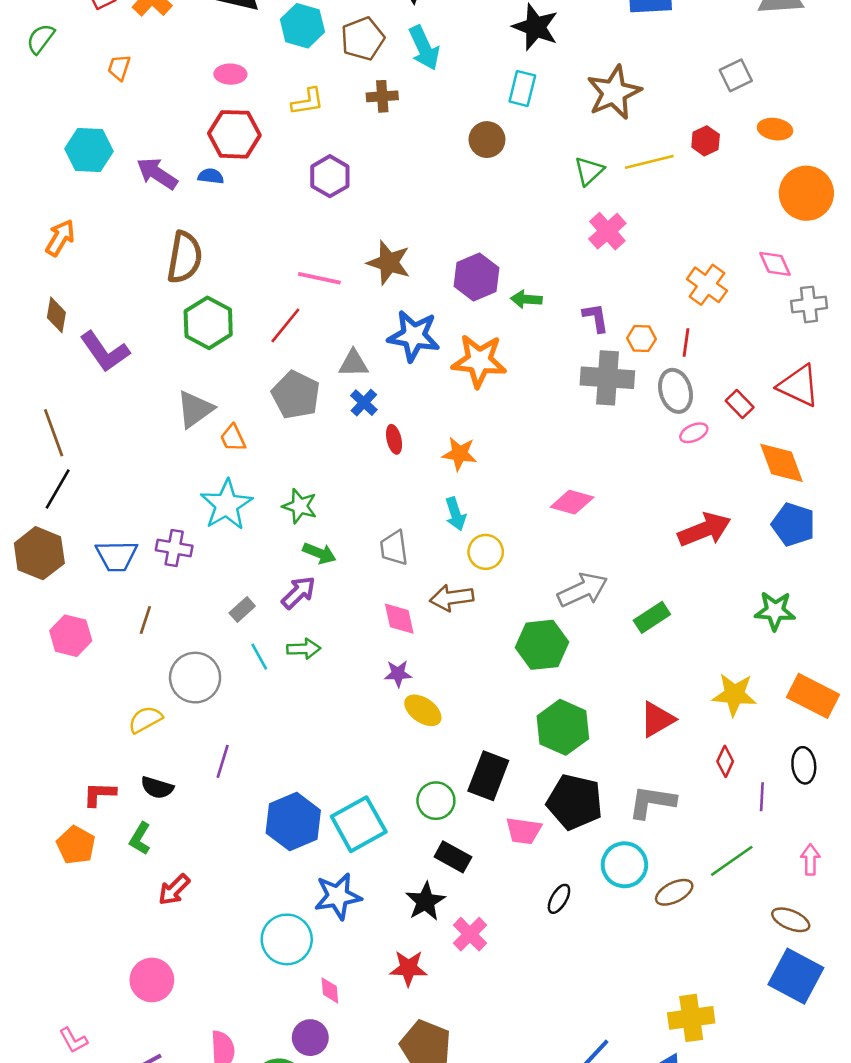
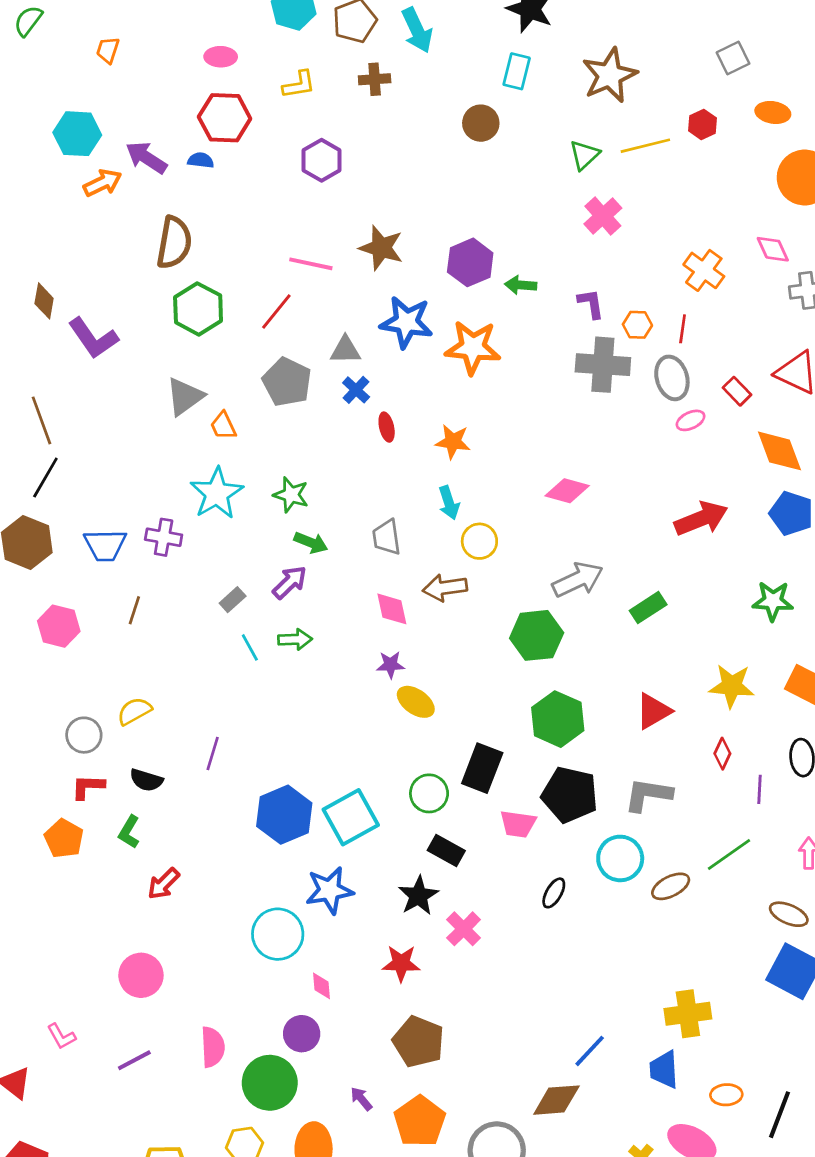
orange arrow: (60, 238) -> (102, 183), moved, turned 33
gray circle: (195, 678) -> (84, 735), moved, size x0.7

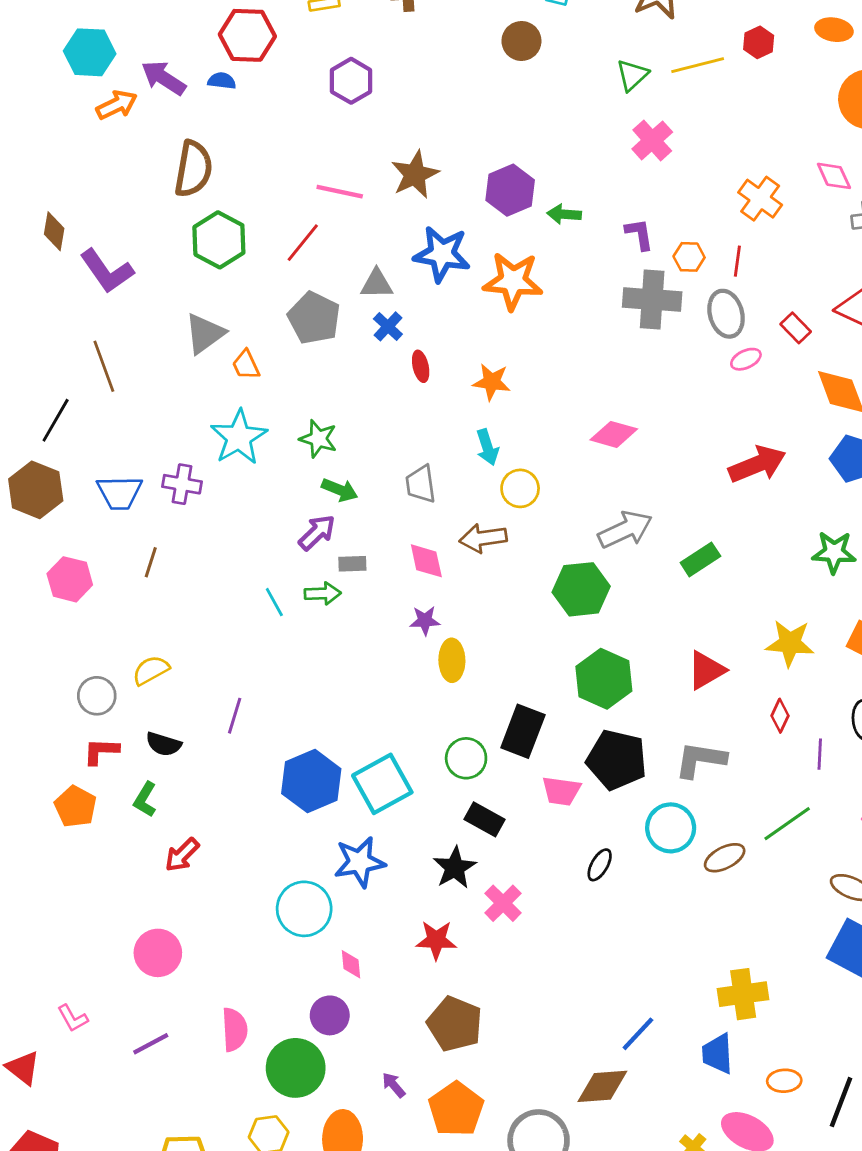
brown star: (381, 248) -> (415, 175), turned 30
brown line: (41, 420) -> (104, 366), moved
gray rectangle: (233, 600) -> (352, 564), moved, turned 40
yellow ellipse: (416, 702) -> (452, 660), turned 54

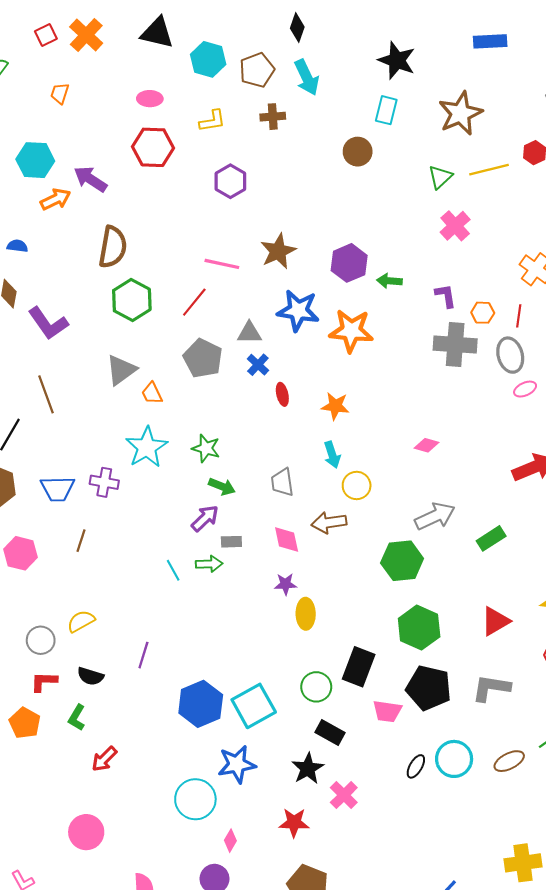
blue semicircle: (222, 81) -> (17, 246), moved
pink diamond: (614, 434) -> (426, 445), size x0.7
cyan circle: (671, 828) -> (454, 759), moved
pink diamond: (351, 964) -> (230, 841), turned 35

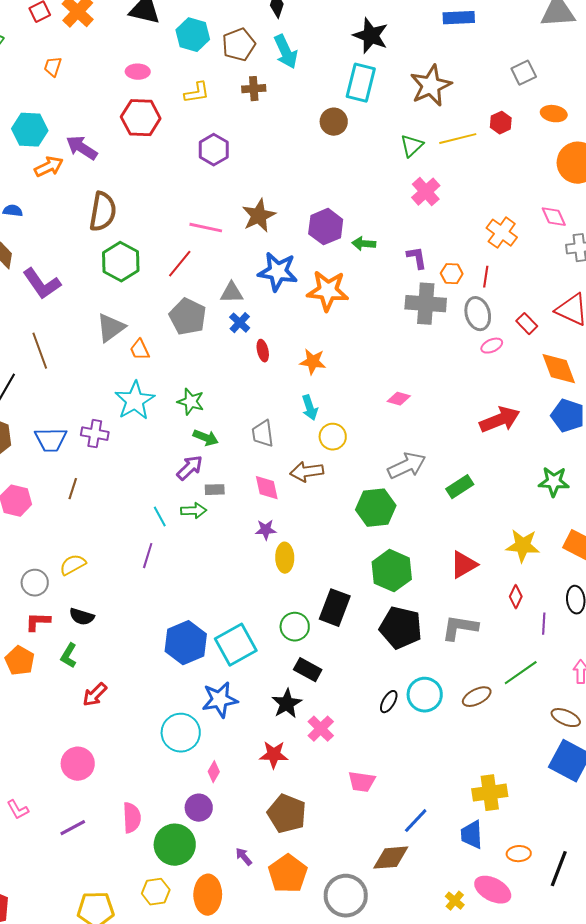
cyan rectangle: (386, 110) -> (361, 83), size x1.4
purple line: (143, 655) -> (148, 556), moved
pink trapezoid: (387, 711) -> (362, 782), moved

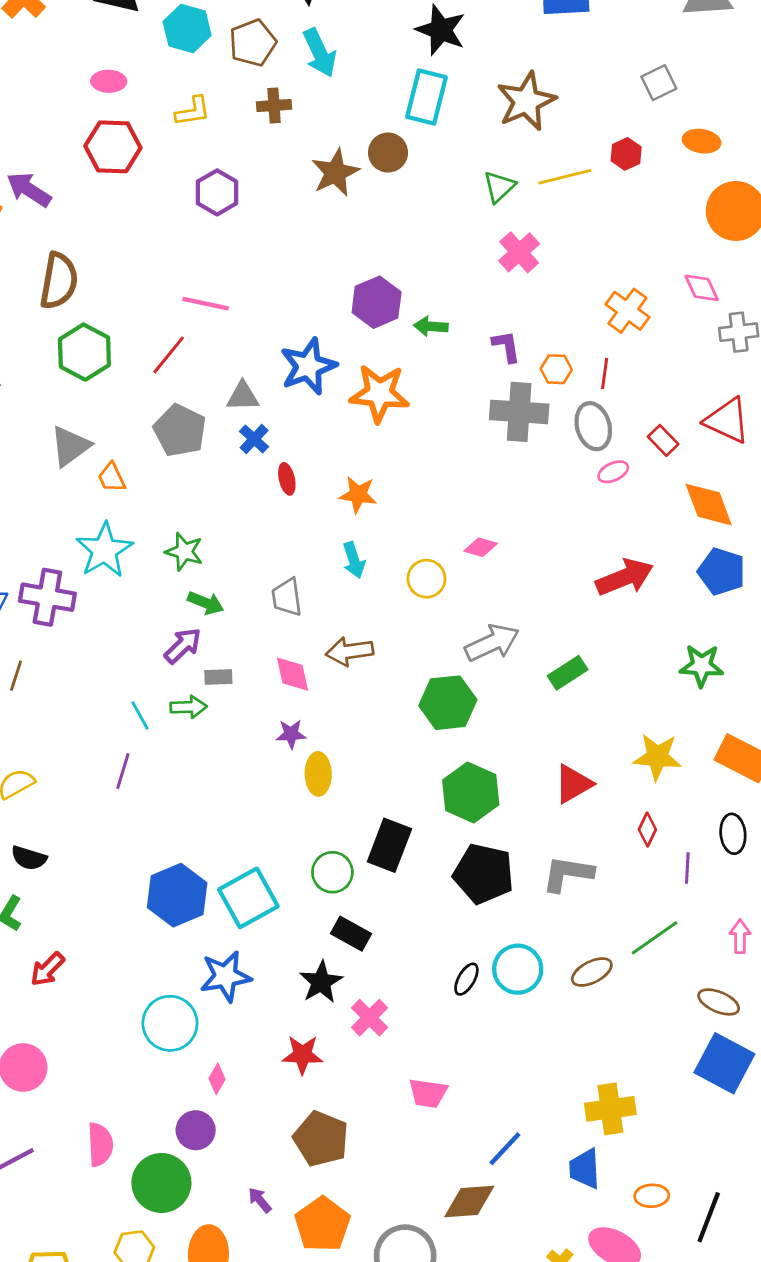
brown star: (259, 216) -> (335, 172), moved
blue star: (278, 272) -> (308, 366), turned -30
purple cross: (95, 434) -> (47, 597), size x1.4
yellow circle: (333, 437) -> (427, 579), moved

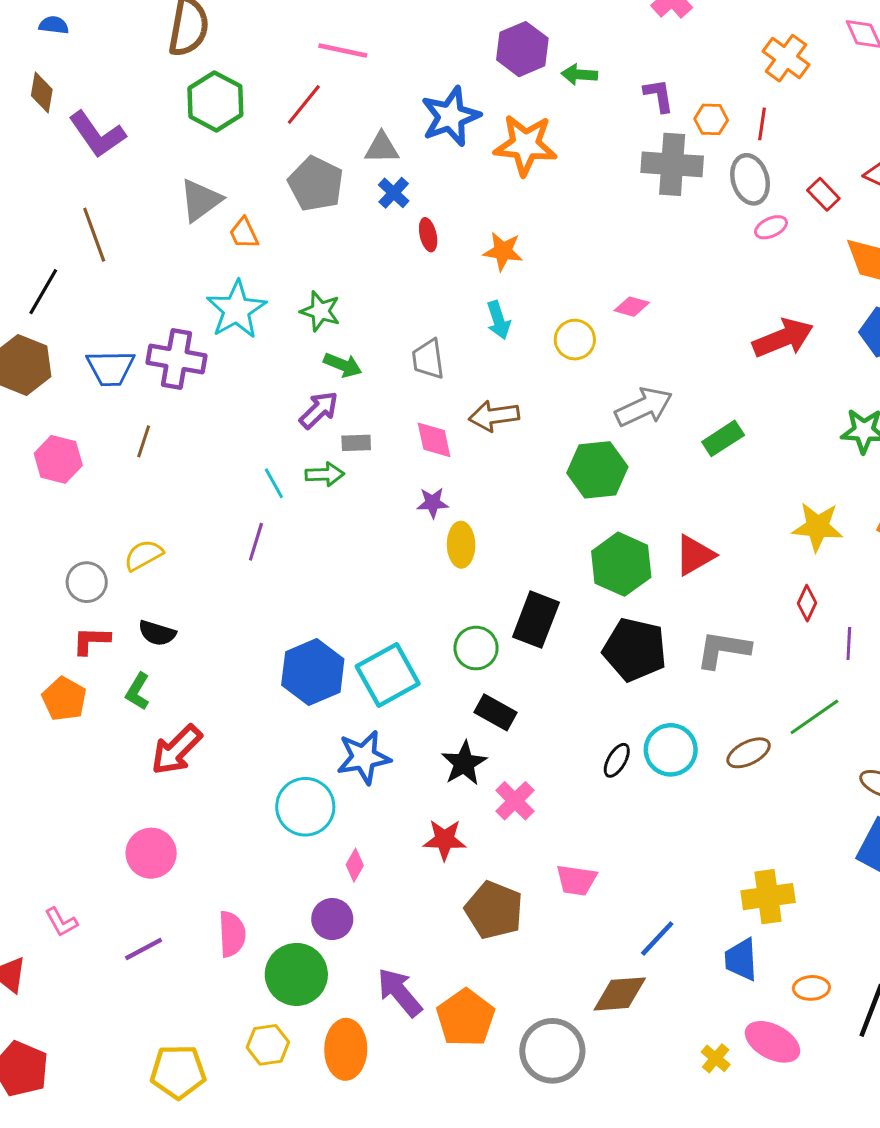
red triangle: (573, 784) -> (695, 555), moved
red arrow: (47, 969) -> (177, 750), size x1.4
brown pentagon: (321, 1139) -> (494, 910), moved
purple arrow: (260, 1200) -> (400, 992), size x1.8

